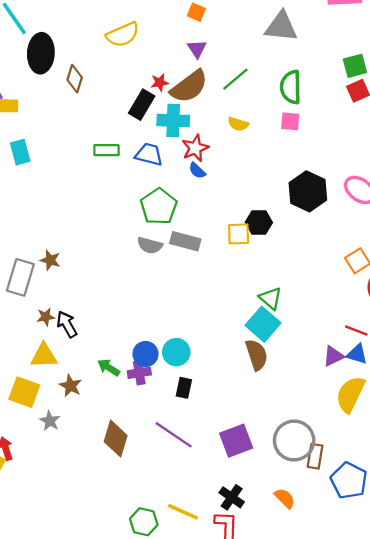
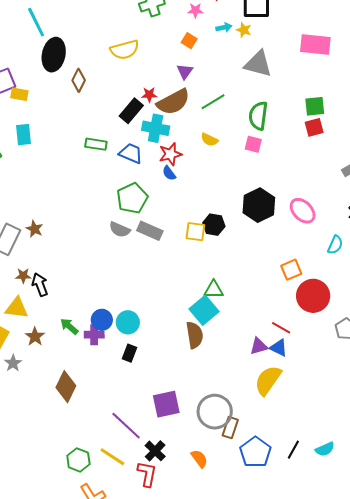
green triangle: (271, 298) -> (214, 290), turned -50
purple line: (174, 435) -> (126, 426), moved

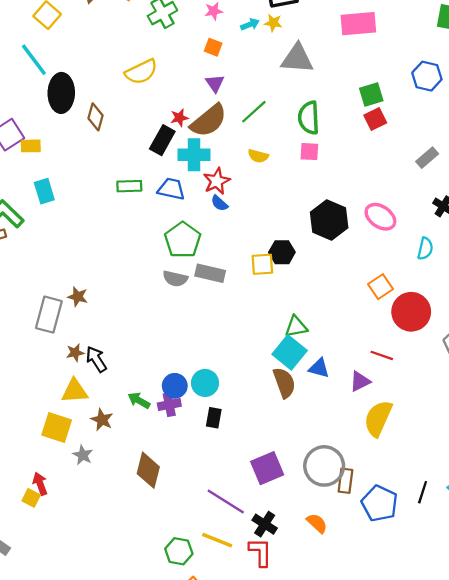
blue triangle: (279, 348) -> (319, 368), moved

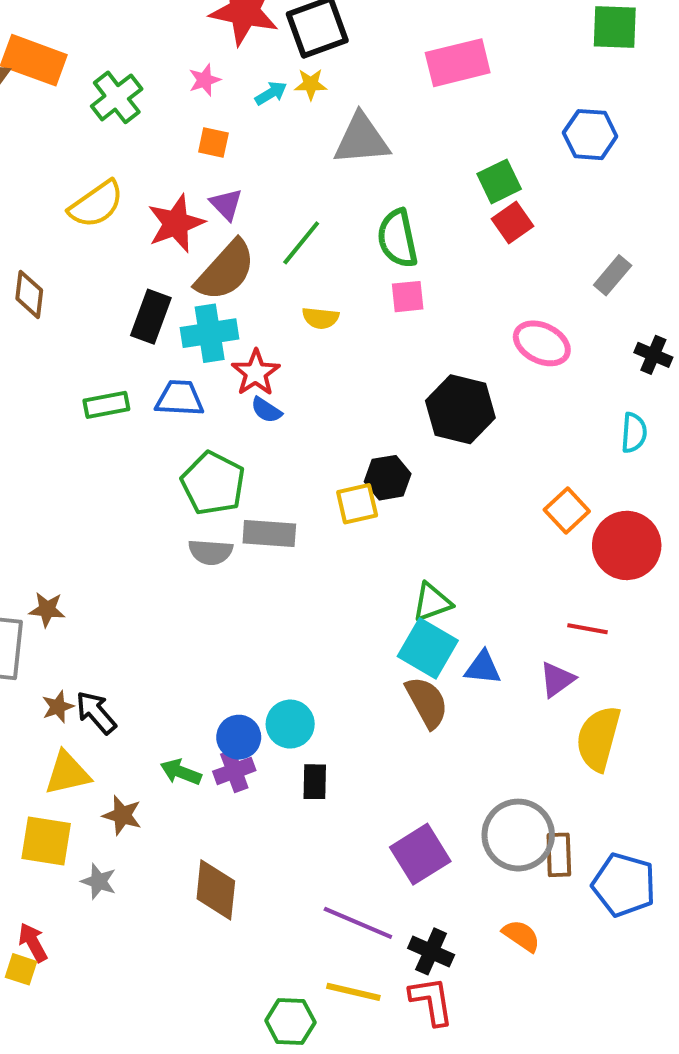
red star: (179, 118) -> (176, 223), moved, size x1.8
pink ellipse: (380, 217) -> (542, 343), moved

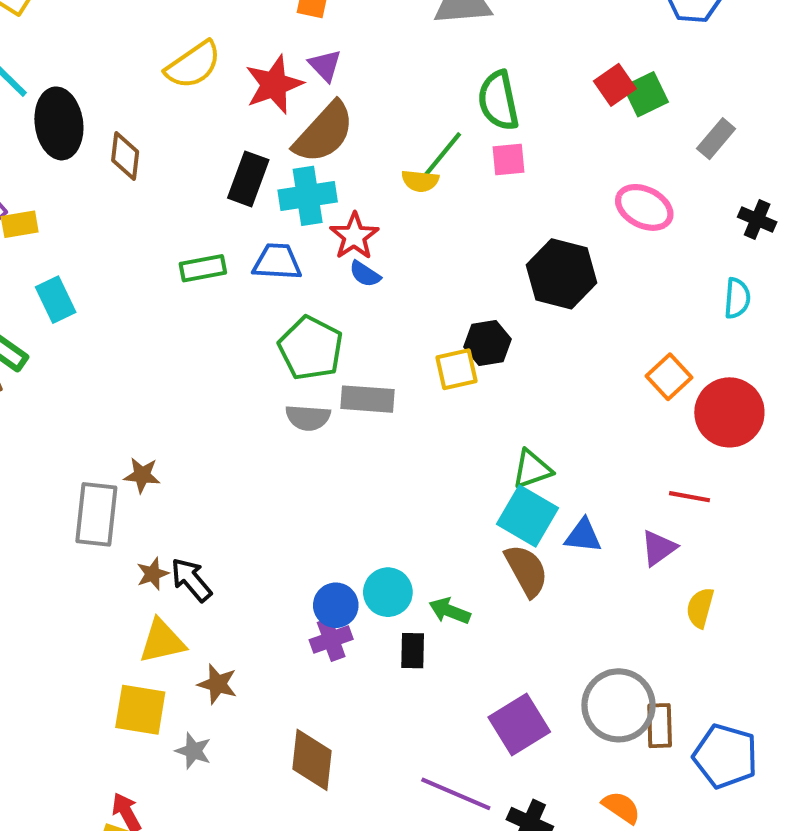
green square: (499, 181) -> (646, 94), moved
green line: (301, 243) -> (443, 154), moved
yellow semicircle: (598, 738) -> (700, 608), size x0.6
green arrow: (181, 772) -> (450, 611), moved

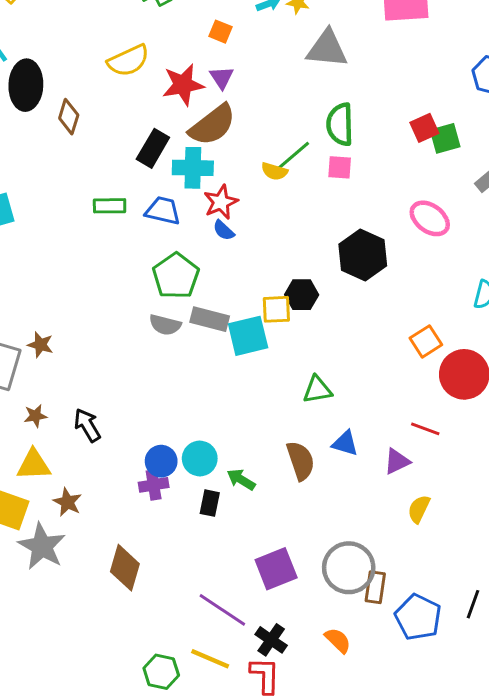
cyan square: (528, 516) -> (248, 336), moved, turned 36
black arrow: (191, 580) -> (87, 425), moved
gray star: (193, 751) -> (42, 546), size x1.8

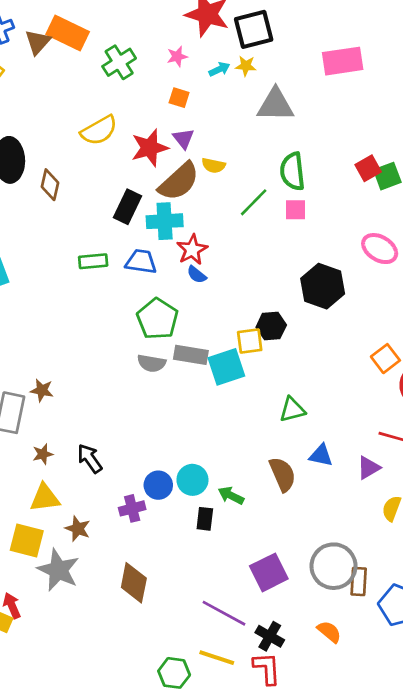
yellow semicircle: (274, 171) -> (214, 165), moved
purple cross: (154, 485) -> (132, 508), moved

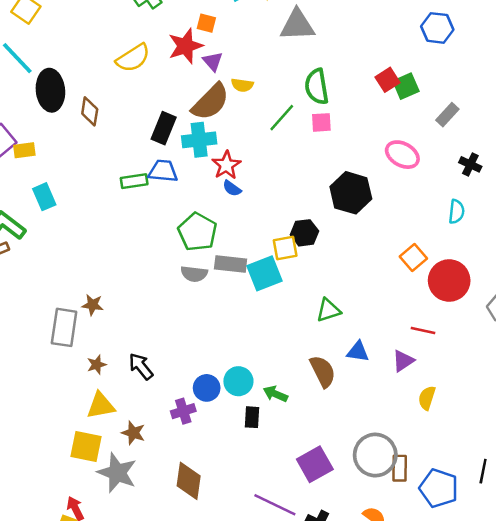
red star: (150, 148) -> (186, 46), moved
blue trapezoid: (141, 262) -> (163, 171), moved

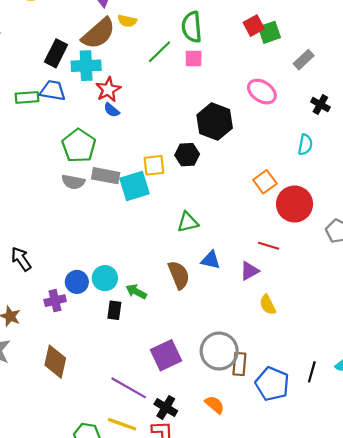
black hexagon: (304, 233) -> (187, 155), moved
yellow semicircle: (427, 398) -> (268, 305), turned -48

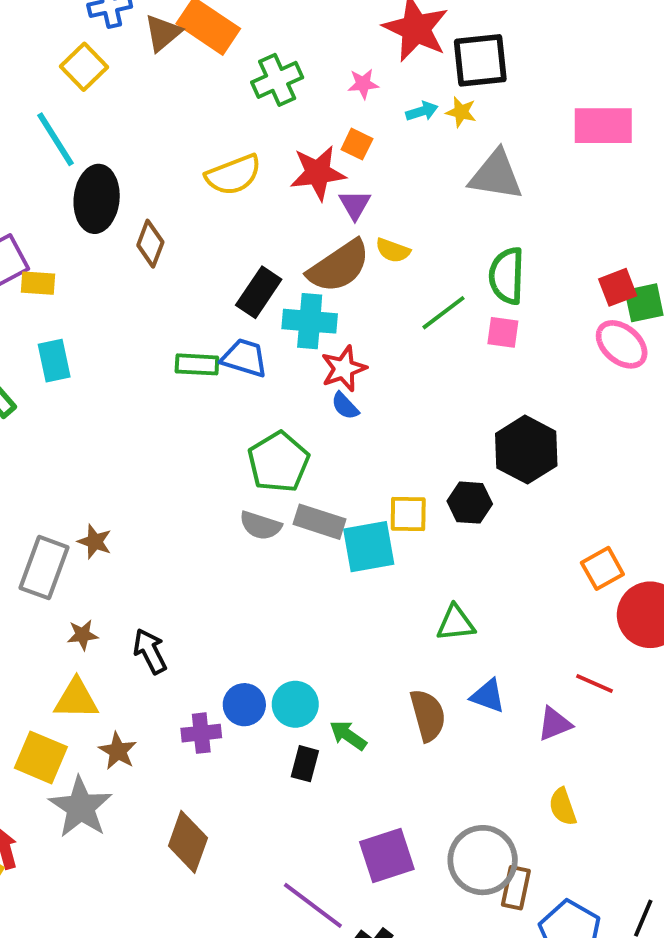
pink ellipse: (262, 92) -> (622, 344), moved
yellow semicircle: (268, 305) -> (563, 807), moved

